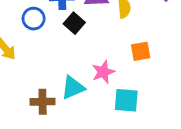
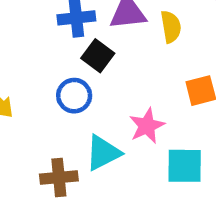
blue circle: (34, 19) -> (74, 96), moved

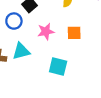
pink star: (147, 126) -> (46, 31), moved

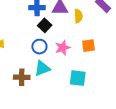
blue circle: (14, 21) -> (39, 47), moved

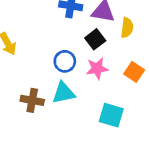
black square: (45, 25) -> (95, 39), moved
orange square: (88, 46) -> (134, 72), turned 32

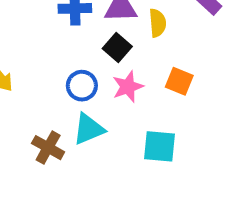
brown cross: (32, 100) -> (48, 148), turned 30

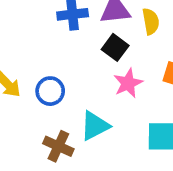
blue circle: (82, 86) -> (50, 91), moved

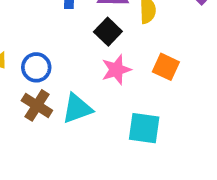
brown cross: (58, 146) -> (37, 105), moved

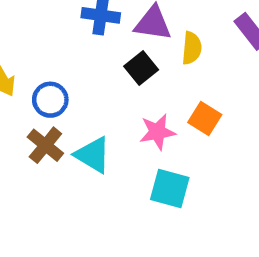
pink star: (116, 70) -> (157, 132), moved
cyan triangle: (77, 109) -> (93, 155), turned 44

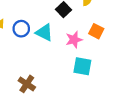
brown cross: (45, 145) -> (27, 84), moved
cyan triangle: (93, 155) -> (44, 32), moved

